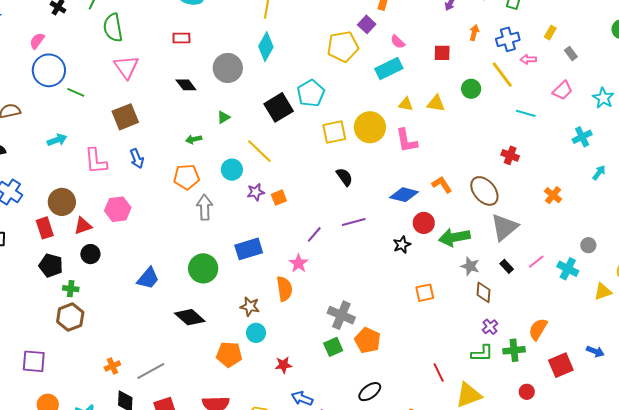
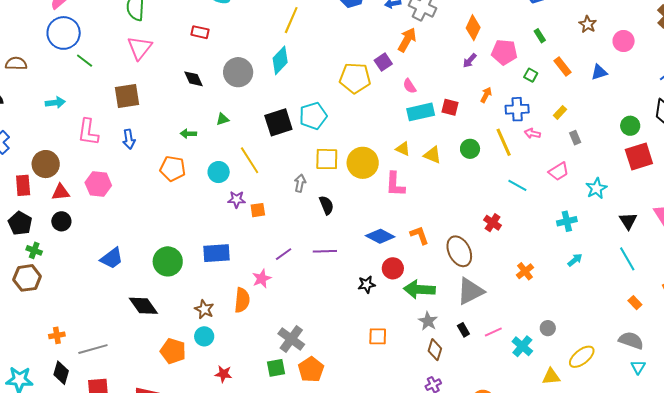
cyan rectangle: (389, 69) -> (421, 112), moved
gray arrow: (205, 207) -> (300, 183), moved, size x0.7

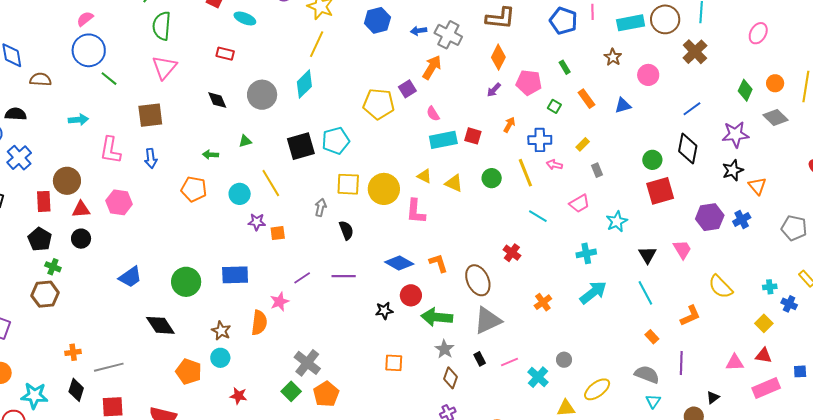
cyan arrow: (575, 260) -> (593, 292), size x1.8
green square: (276, 368) -> (291, 391), turned -36

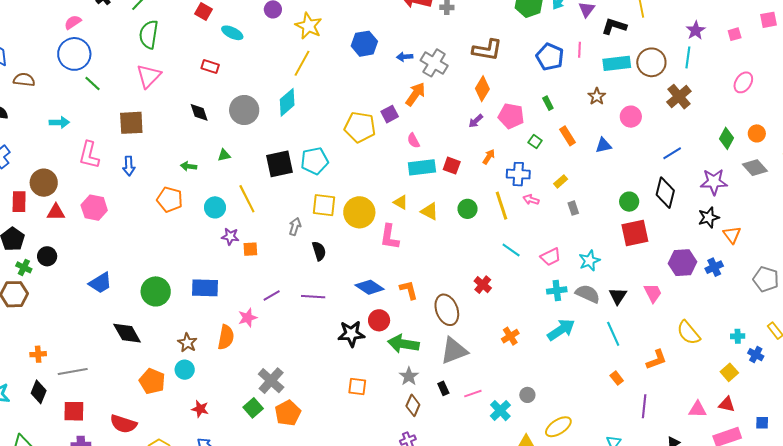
pink trapezoid: (579, 203) -> (550, 257), moved
black circle: (81, 239) -> (47, 256), moved
black star: (384, 311) -> (351, 334), size x1.5
gray semicircle: (647, 374) -> (588, 294), moved

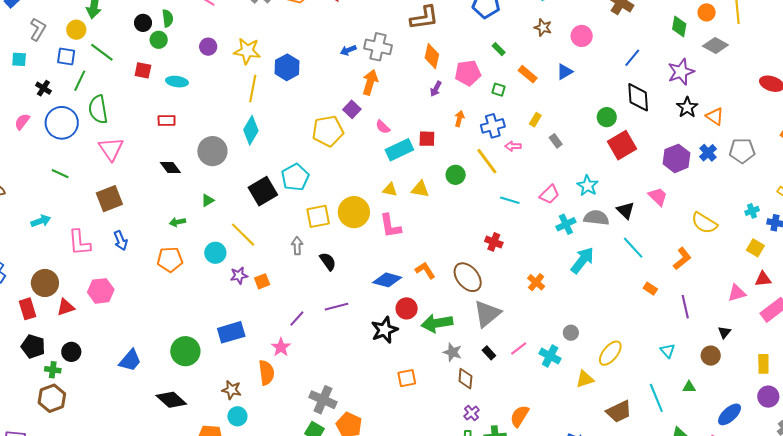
blue hexagon: (364, 44) -> (287, 67), moved
blue circle: (74, 54) -> (62, 123), moved
gray pentagon: (766, 279) -> (742, 151), moved

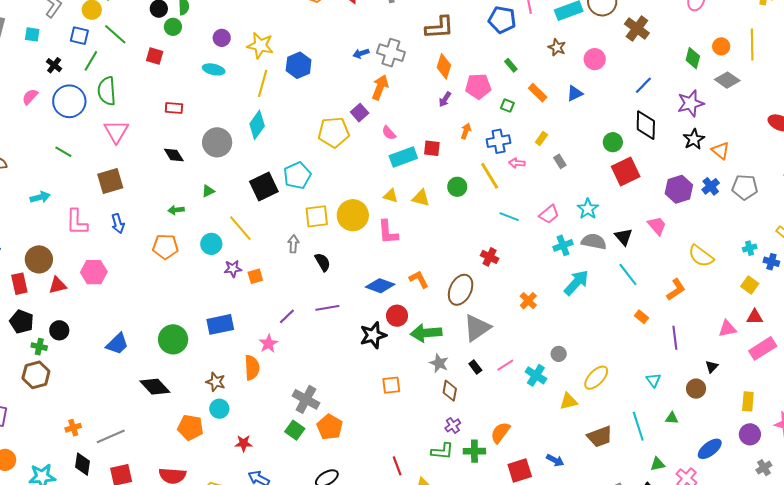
cyan ellipse: (177, 82) -> (214, 69), moved
brown ellipse: (468, 277) -> (461, 290), turned 60

